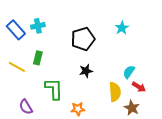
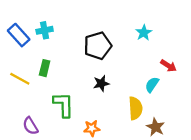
red arrow: (139, 87) -> (168, 66), moved

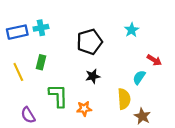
blue rectangle: (19, 35) -> (17, 32), turned -60
yellow line: (20, 79) -> (18, 72), turned 36
orange star: (92, 128) -> (84, 109), moved

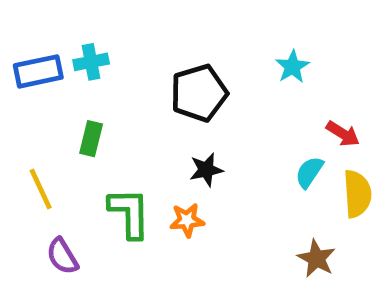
yellow line: (18, 72) -> (41, 189), moved
yellow semicircle: (124, 99) -> (357, 194), moved
orange star: (84, 109) -> (187, 220), moved

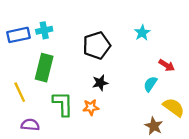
green rectangle: (91, 139) -> (44, 68), size x1.6
yellow semicircle: (357, 194) -> (174, 107), moved, turned -50
purple semicircle: (62, 256) -> (30, 125), turned 126

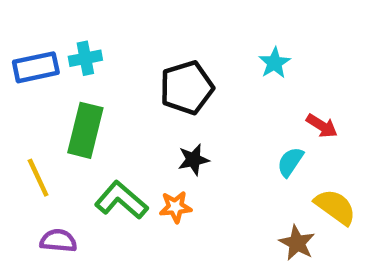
green L-shape: (63, 104) -> (121, 200), turned -48

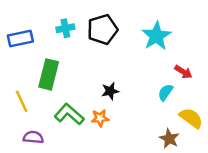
cyan cross: (85, 58) -> (65, 28), moved
cyan star: (274, 63) -> (156, 36), size x1.6
black pentagon: (187, 88) -> (103, 30), moved

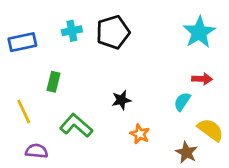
cyan star: (156, 36) -> (199, 32), moved
red arrow: (183, 72) -> (202, 79), turned -30
green rectangle: (49, 74) -> (53, 82), size x0.6
orange star: (100, 118) -> (140, 134), moved, turned 30

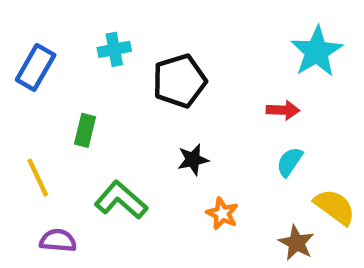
black pentagon: (113, 32) -> (179, 81), moved
blue rectangle: (22, 42) -> (36, 67), turned -48
red arrow: (202, 79) -> (283, 110), moved

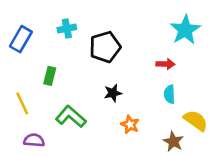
cyan semicircle: (290, 162) -> (169, 94), turned -36

